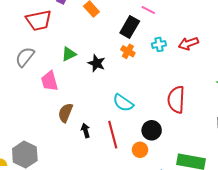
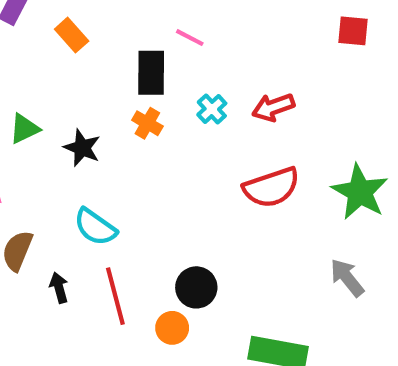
black rectangle: (130, 27) -> (151, 73), turned -30
cyan cross: (159, 44) -> (212, 109), turned -32
red semicircle: (176, 100) -> (271, 187), moved, turned -112
cyan semicircle: (123, 103) -> (95, 227), moved

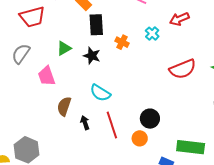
black rectangle: (151, 73) -> (96, 25), moved
red arrow: (273, 107) -> (179, 19), moved

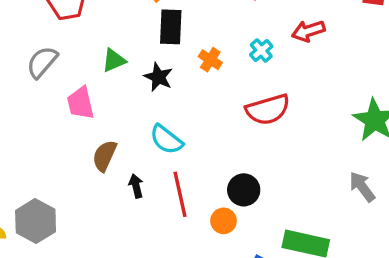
red semicircle: (183, 69) -> (268, 109), moved

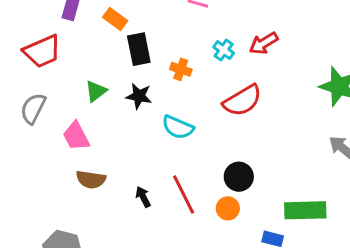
red arrow: (308, 31) -> (264, 43), moved
cyan semicircle: (166, 139) -> (178, 127), moved
brown semicircle: (105, 156) -> (91, 180), moved, turned -92

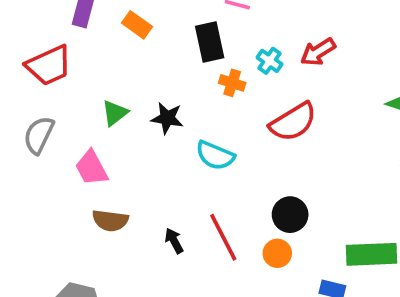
black rectangle: (139, 49) -> (210, 42), moved
orange cross: (181, 69) -> (232, 83), moved

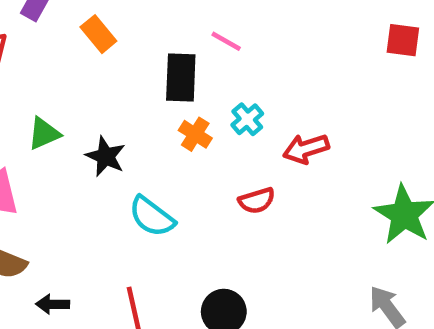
red arrow: (318, 52) -> (306, 149), moved
red semicircle: (293, 122) -> (257, 201), size x0.6
black arrow: (174, 241) -> (53, 304), moved, turned -75

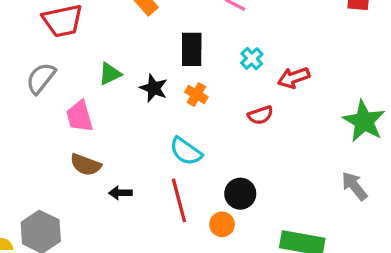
black rectangle: (181, 78) -> (192, 49), moved
orange cross: (195, 134) -> (196, 94), moved
cyan semicircle: (152, 217) -> (186, 151), moved

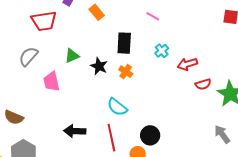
red semicircle: (260, 115) -> (203, 84), moved
brown semicircle: (86, 165) -> (14, 117), moved
black arrow: (120, 193) -> (75, 131), size x1.5

